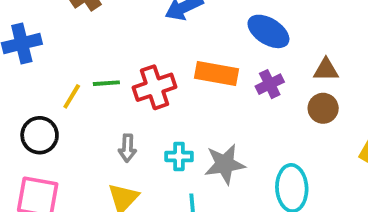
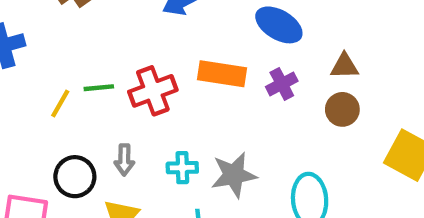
black circle: (40, 135) -> (75, 177), moved

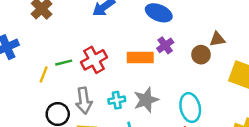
brown triangle: (344, 66) -> (217, 39), moved
orange rectangle: (222, 74) -> (140, 58), moved
gray arrow: (124, 160) -> (84, 101), size x1.5

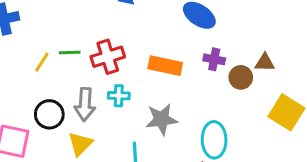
purple cross: (165, 45) -> (214, 59), moved, turned 35
cyan cross: (117, 100) -> (119, 96), moved

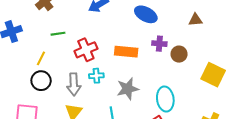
green line: (70, 52) -> (58, 34), moved
brown triangle: (265, 63) -> (195, 20), moved
black circle: (49, 114) -> (41, 81), moved

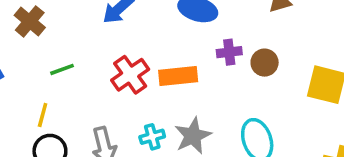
red cross: (86, 50) -> (130, 75), moved
cyan cross: (96, 76) -> (152, 137), moved

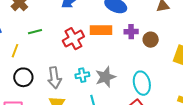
orange rectangle: (178, 76) -> (101, 30), moved
yellow line: (43, 115) -> (15, 51), moved

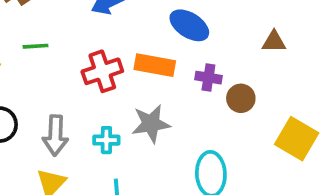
gray star: (105, 77) -> (151, 124), moved

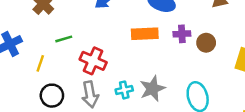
red cross: (102, 71) -> (93, 61), moved, turned -35
gray star: (151, 124) -> (152, 89), moved

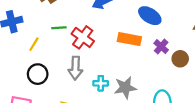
purple cross: (182, 34) -> (161, 47), turned 32
red cross: (93, 61) -> (83, 37), moved
gray arrow: (90, 94) -> (75, 68), moved

